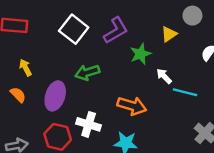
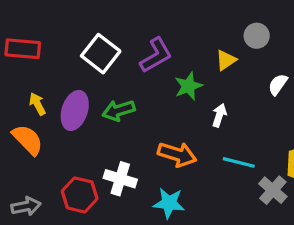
white arrow: (164, 76) -> (219, 115), turned 63
cyan line: (185, 92) -> (239, 162), moved
orange semicircle: (18, 95) -> (28, 140), size x1.5
purple ellipse: (55, 96) -> (75, 110), moved

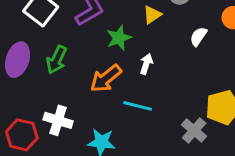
green arrow: (119, 110) -> (57, 60), turned -48
orange arrow: (177, 154) -> (106, 78), moved, turned 124
cyan line: (239, 162) -> (138, 106), moved

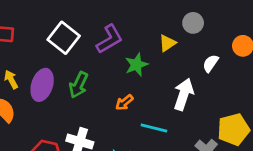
white arrow: (146, 64) -> (184, 94), moved, size x1.6
orange arrow: (106, 78) -> (124, 102), size x0.6

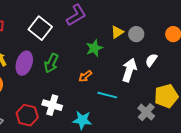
gray circle: (193, 23) -> (136, 34), moved
purple L-shape: (109, 39) -> (76, 15), moved
white semicircle: (211, 63) -> (151, 60), moved

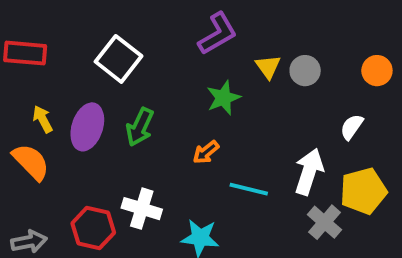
purple L-shape: (76, 15) -> (218, 34), moved
yellow triangle: (117, 32) -> (268, 67), turned -32
white semicircle: (151, 60) -> (352, 127), moved
white arrow: (129, 70) -> (309, 172), moved

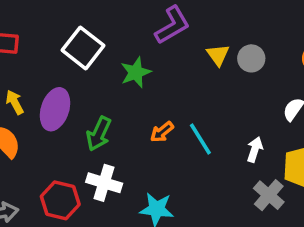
green star: (223, 98) -> (136, 72), moved
green arrow: (140, 127) -> (99, 134), moved
white arrow: (309, 172) -> (255, 150), size x0.6
cyan line: (249, 189) -> (200, 139), moved, turned 44

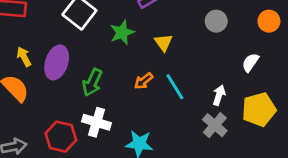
yellow triangle: (218, 55) -> (163, 42), moved
gray cross: (269, 195) -> (215, 125), moved

